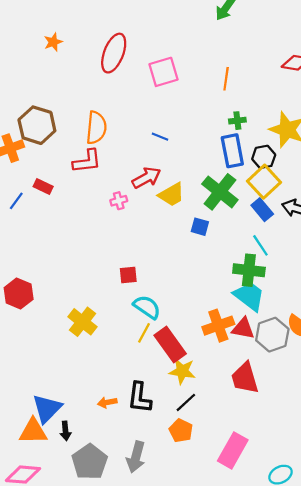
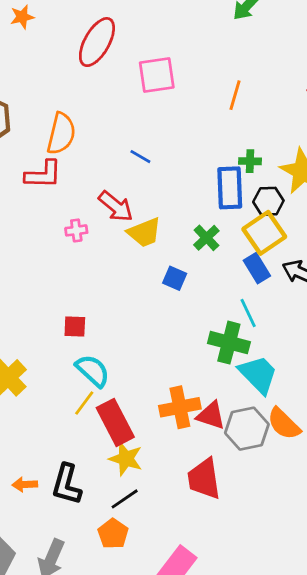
green cross: (237, 121) -> (250, 161), moved
red arrow: (146, 178) -> (116, 206), turned 60
green cross: (220, 192) -> (206, 238), size x0.6
cyan trapezoid: (249, 296) -> (258, 374), moved

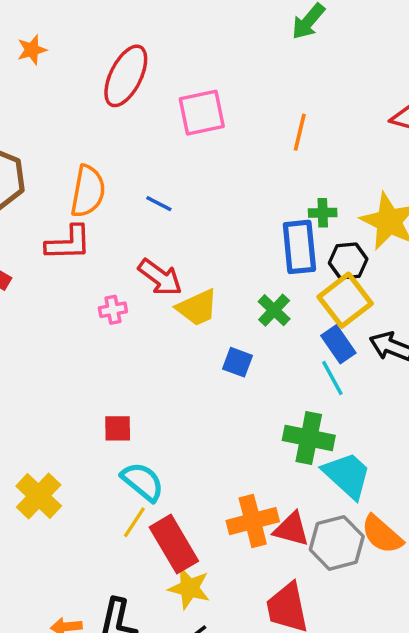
blue line: (140, 157) -> (159, 204), moved
cyan line: (248, 313) -> (332, 378), moved

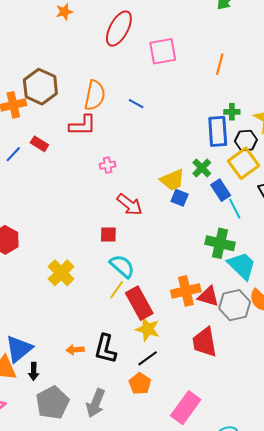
red arrow: (160, 277) -> (130, 205), moved
yellow trapezoid: (197, 308) -> (172, 180), moved
blue rectangle: (338, 344) -> (221, 190), moved

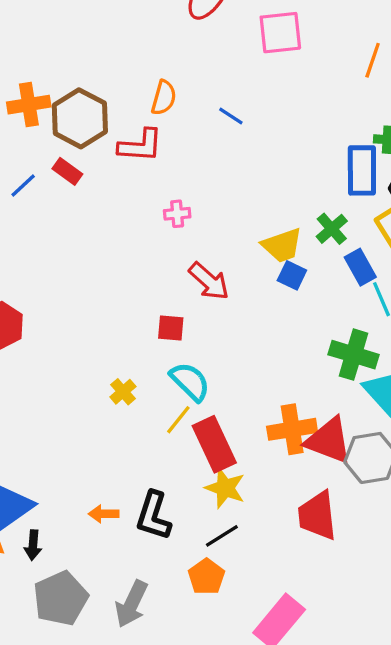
brown hexagon: (40, 87) -> (80, 118), moved
orange semicircle: (95, 95) -> (164, 98), size x0.7
yellow cross: (61, 273) -> (123, 392), moved, size x0.6
red triangle: (208, 296) -> (329, 441), size x1.4

